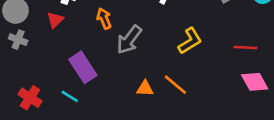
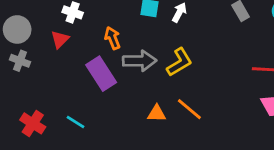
gray arrow: (129, 40) -> (140, 61), turned -128
yellow L-shape: (190, 41) -> (179, 62), moved
purple rectangle: (83, 67) -> (101, 74), moved

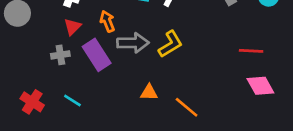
red triangle: (60, 39) -> (72, 27), moved
gray cross: (20, 61) -> (60, 55), moved, turned -30
orange line: (189, 109) -> (187, 107), moved

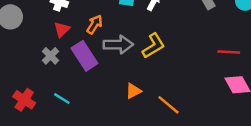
orange arrow: (107, 21) -> (94, 24), turned 54
gray cross: (60, 55) -> (51, 56), turned -36
orange triangle: (149, 92) -> (133, 91), turned -30

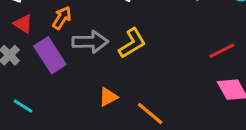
red triangle: (62, 29) -> (23, 24), turned -42
red line: (229, 52) -> (222, 51), turned -30

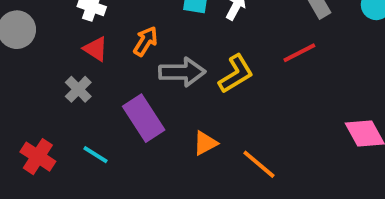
red line: (222, 51) -> (299, 53), moved
purple rectangle: (50, 55) -> (144, 118), moved

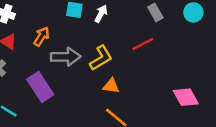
orange triangle: (205, 143) -> (111, 86), moved, turned 36

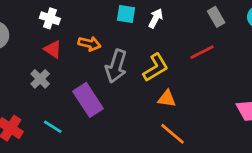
orange arrow: (42, 36) -> (89, 44), turned 72
gray arrow: (66, 57) -> (116, 66), turned 108

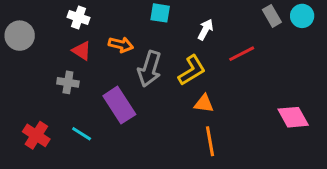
gray rectangle: (216, 17) -> (272, 16), moved
white arrow: (156, 18) -> (205, 30), moved
gray cross: (40, 79) -> (68, 82), turned -36
orange line: (172, 134) -> (210, 141), turned 40

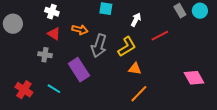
orange line: (210, 141) -> (139, 94), turned 54

